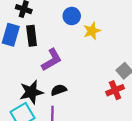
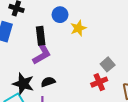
black rectangle: (32, 36) -> (41, 36), moved
black star: (31, 92) -> (23, 84), turned 30

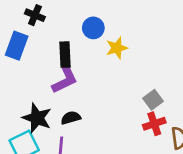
red cross: (99, 82) -> (154, 124), moved

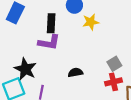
purple L-shape: (65, 80) -> (49, 42), turned 30
black semicircle: (71, 118) -> (75, 73), moved

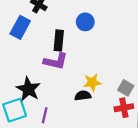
yellow star: (91, 22) -> (92, 82), moved
gray square: (114, 64) -> (126, 88), turned -32

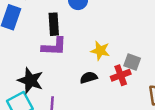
yellow star: (92, 82) -> (100, 51), moved, turned 30
red cross: (124, 108) -> (121, 75), moved

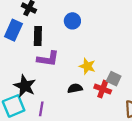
black rectangle: (54, 24) -> (38, 36), moved
red cross: (121, 75) -> (103, 89), turned 35

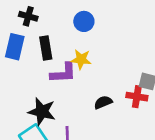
yellow star: (87, 66) -> (81, 59), moved

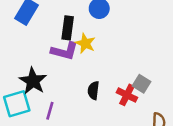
black rectangle: (46, 48) -> (68, 28), moved
black semicircle: (103, 102) -> (93, 90), turned -78

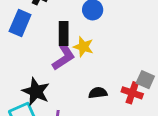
purple L-shape: (65, 51) -> (64, 57), turned -40
black semicircle: (93, 90) -> (98, 93), turned 84

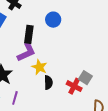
yellow star: (83, 47) -> (39, 67), moved
black semicircle: (98, 93) -> (48, 83), turned 88

